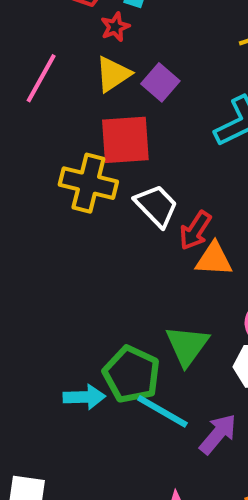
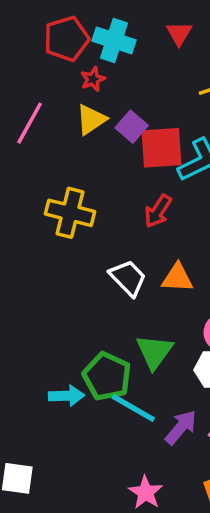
red square: (125, 140) -> (161, 148), moved
white trapezoid: (156, 206) -> (128, 278), moved
red arrow: (195, 230) -> (158, 211), moved

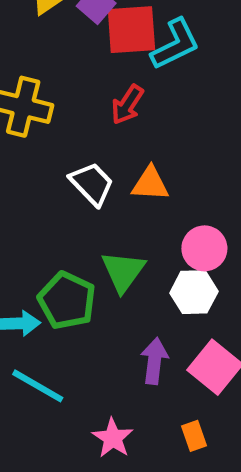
cyan line: (133, 408) -> (38, 386), moved
purple arrow: (181, 427) -> (154, 361), turned -33

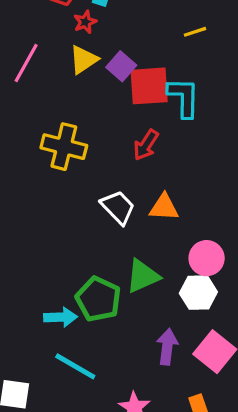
cyan L-shape: (175, 44) -> (184, 97), turned -63
green triangle: (123, 271) -> (143, 276), turned 30

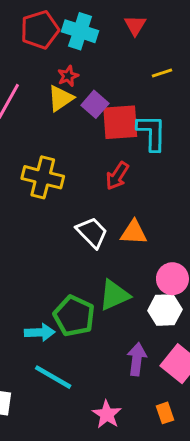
red star: (85, 22) -> (68, 76), moved

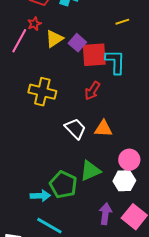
red star: (68, 76) -> (34, 24), moved

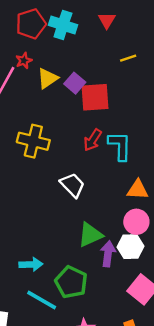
cyan L-shape: (115, 62) -> (120, 146), moved
orange triangle: (103, 129) -> (138, 190), moved
green pentagon: (63, 185) -> (71, 282), moved
purple arrow: (105, 214) -> (108, 254), moved

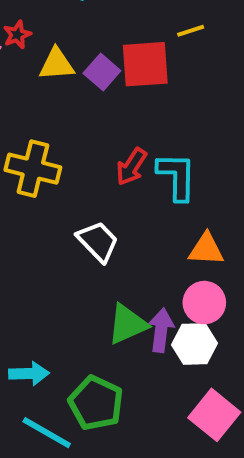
yellow triangle: (48, 78) -> (57, 64), turned 30
red square: (95, 97) -> (145, 64), moved
purple arrow: (108, 254) -> (161, 330), moved

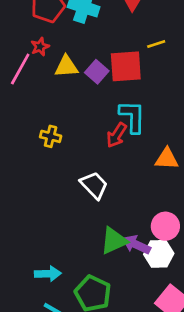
yellow cross: (33, 169) -> (51, 136), size x0.6
cyan L-shape: (177, 176) -> (132, 117), moved
orange triangle: (206, 249) -> (167, 159), moved
purple arrow: (161, 330) -> (136, 245), turned -72

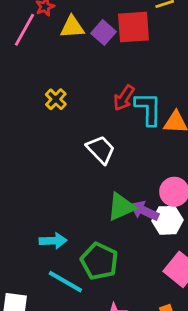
cyan L-shape: (132, 117) -> (148, 109), moved
yellow cross: (51, 136) -> (56, 99), turned 30

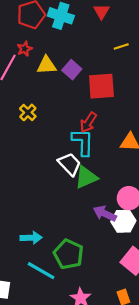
red square: (133, 27) -> (101, 86), moved
yellow cross: (56, 99) -> (28, 112), moved
cyan L-shape: (148, 109) -> (83, 142), moved
green triangle: (121, 207) -> (86, 177), moved

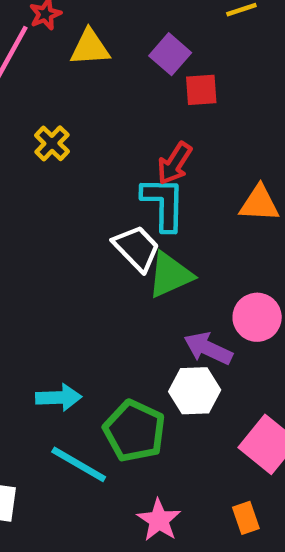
purple square: (72, 70) -> (170, 54), moved
red square: (101, 86) -> (201, 90), size x0.6
white hexagon: (123, 221) -> (195, 391), moved

